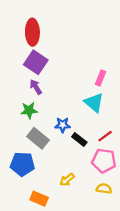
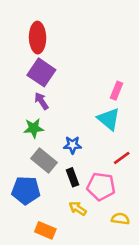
black rectangle: (79, 139) -> (72, 177), moved, turned 32
pink pentagon: (104, 161) -> (101, 186), moved
yellow arrow: (67, 180) -> (78, 208), turned 72

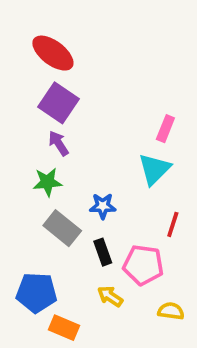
red ellipse: (38, 38) -> (53, 53), turned -52
cyan triangle: (109, 119) -> (154, 169), turned 35
red line: (122, 158) -> (173, 224), turned -36
blue pentagon: (26, 190) -> (36, 293), moved

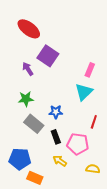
purple square: (59, 103) -> (48, 56), moved
purple arrow: (59, 143) -> (28, 69), moved

